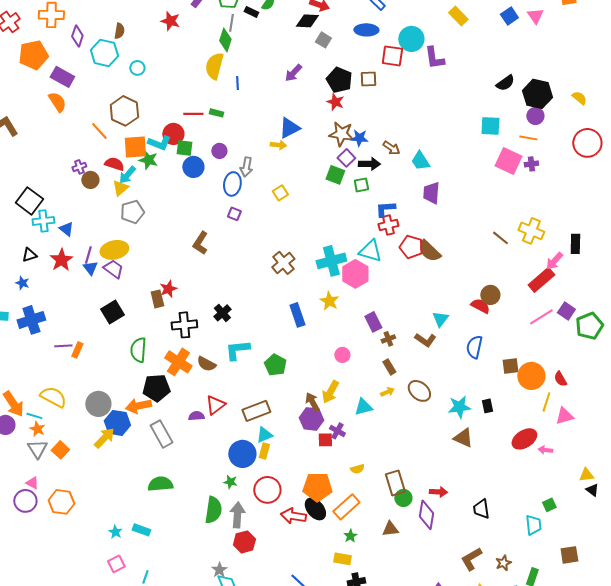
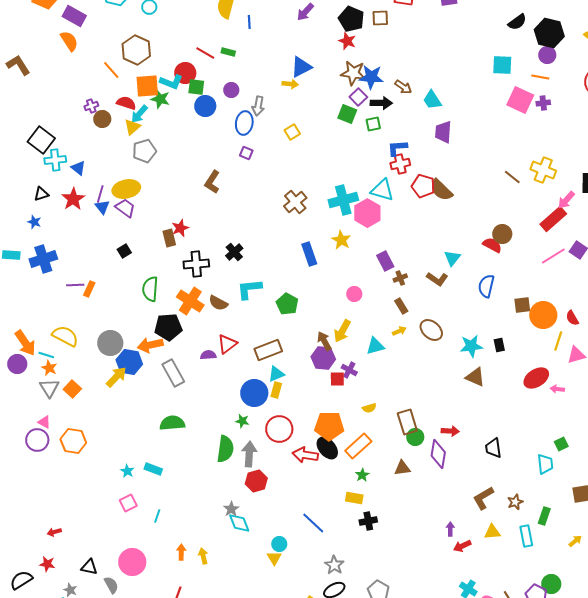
red line: (193, 114) -> (205, 53), turned 30
blue star: (359, 138) -> (371, 77), size x1.4
black square: (112, 312) -> (124, 251), size x0.6

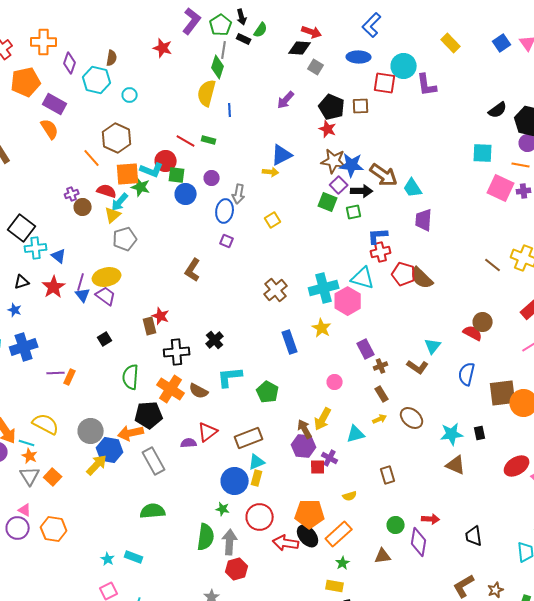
brown arrow: (403, 87) -> (384, 175), size x1.6
red star: (180, 228) -> (161, 316), turned -30
brown square: (522, 305) -> (503, 393), size x1.6
brown rectangle: (407, 422) -> (388, 475), moved, size x0.7

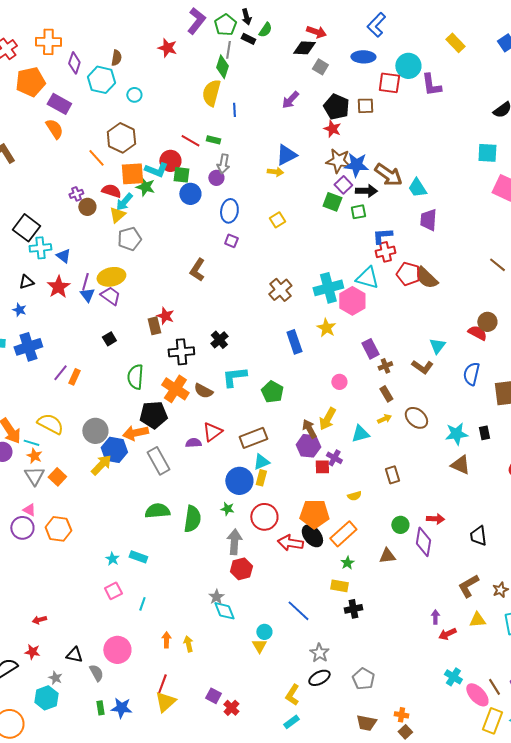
gray arrow: (239, 194) -> (223, 164), moved
purple line: (56, 373) -> (60, 373), turned -48
green semicircle: (206, 537) -> (192, 519), moved

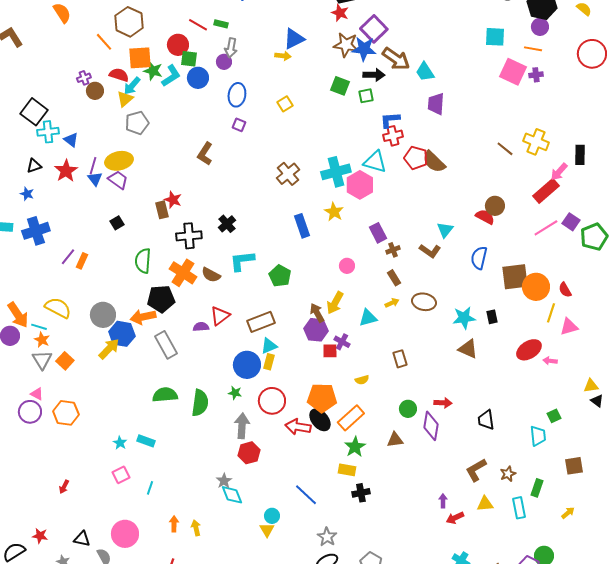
cyan L-shape: (156, 170) -> (171, 76), moved, turned -55
purple square: (343, 185) -> (374, 29), moved, size x1.5
brown ellipse: (416, 418) -> (424, 302), turned -30
green star: (347, 563) -> (355, 447), size x1.5
red arrow: (39, 620) -> (64, 487), moved, turned -48

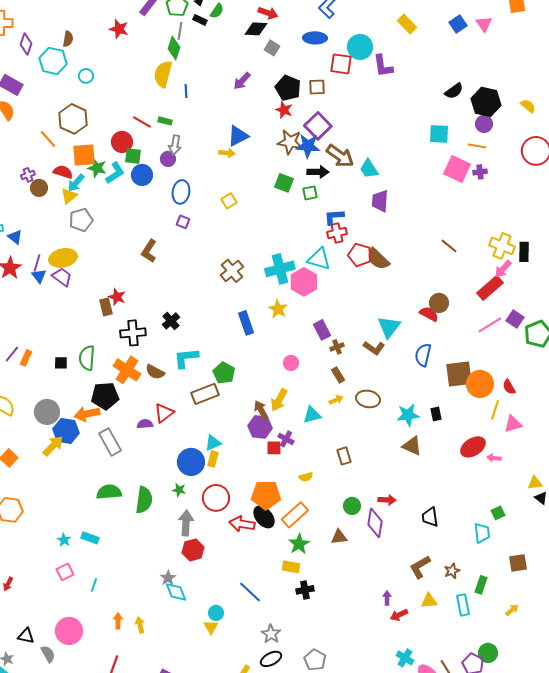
yellow cross: (536, 142) -> (502, 246), moved
black square: (117, 223) -> (61, 363), moved, turned 32
cyan triangle: (445, 230) -> (389, 327), size x1.4
brown rectangle: (261, 322) -> (205, 394), moved

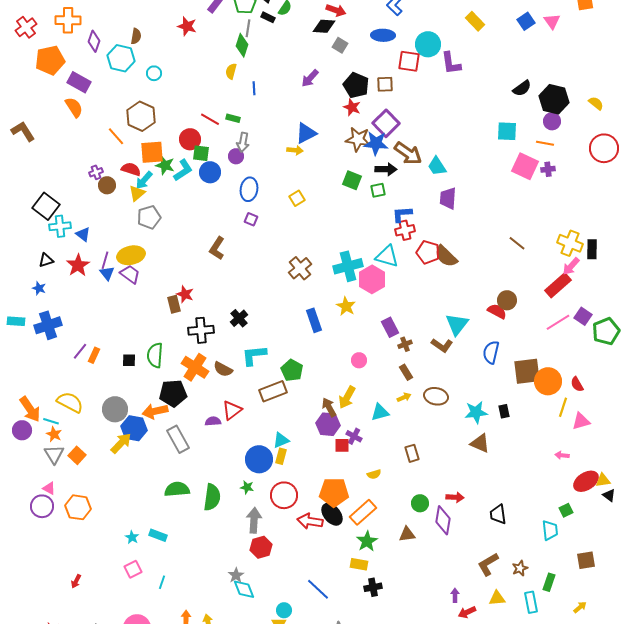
yellow semicircle: (163, 74) -> (231, 71), size x0.6
red ellipse: (473, 447) -> (586, 481), moved

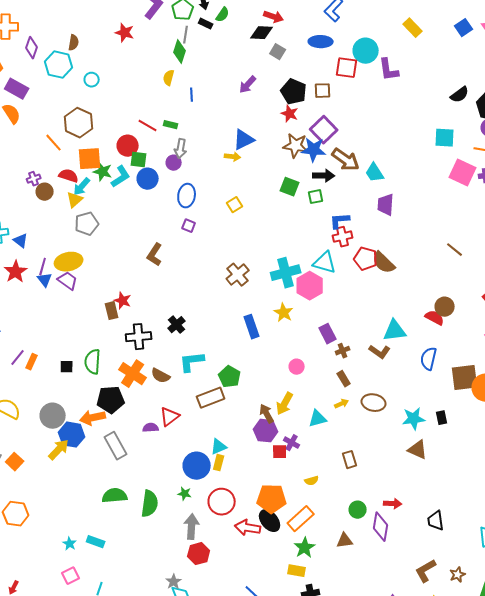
cyan triangle: (457, 324) -> (395, 331), turned 45

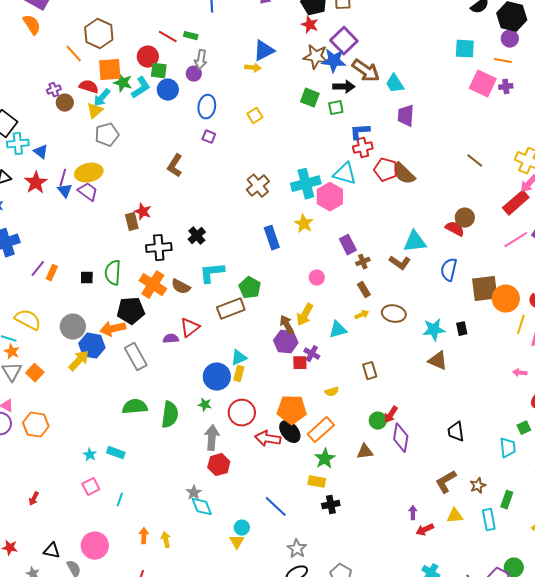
red arrow: (393, 504) -> (391, 415), moved, turned 120

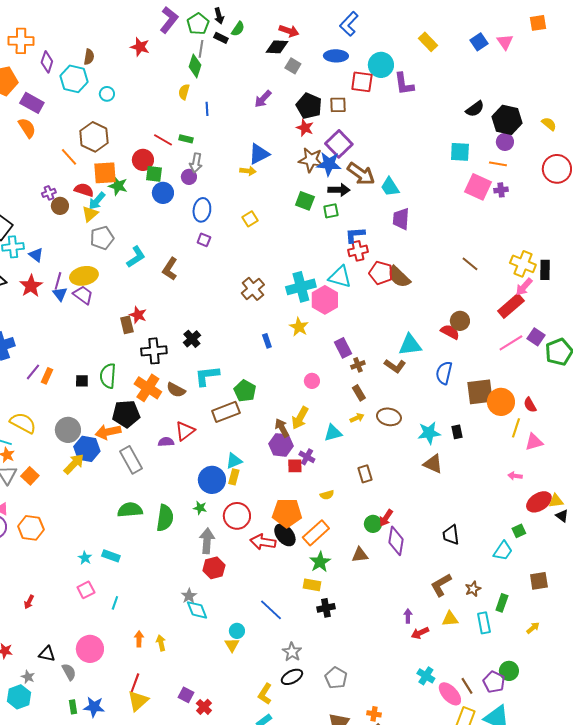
cyan L-shape: (141, 88) -> (136, 257), moved
blue rectangle: (272, 238) -> (267, 341), size x0.6
cyan trapezoid: (508, 448) -> (503, 551), turned 40

